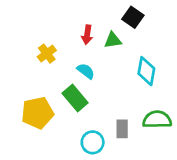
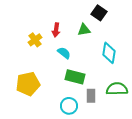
red arrow: (87, 35) -> (56, 30), moved
green rectangle: (75, 98) -> (75, 77), moved, turned -36

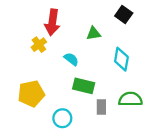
black square: (99, 13) -> (124, 14), moved
red arrow: (56, 30) -> (52, 22), moved, size x1.6
cyan circle: (69, 106) -> (62, 118), moved

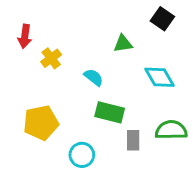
red arrow: (52, 22) -> (25, 36), moved, size x0.7
cyan diamond: (121, 59) -> (159, 77), turned -40

